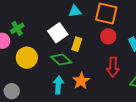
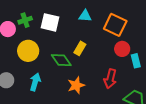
white square: (58, 33) -> (50, 22), moved, turned 36
red circle: (108, 36) -> (122, 49), moved
cyan arrow: (58, 85) -> (35, 82), moved

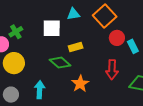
white square: (50, 22) -> (52, 28), moved
orange square: (115, 25) -> (105, 16), turned 35
yellow rectangle: (80, 48) -> (76, 47), turned 56
yellow circle: (28, 51) -> (14, 63), moved

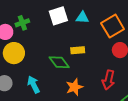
white square: (52, 28) -> (58, 16), moved, turned -30
cyan arrow: (40, 90) -> (33, 84), turned -42

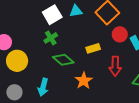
green cross: (22, 23) -> (51, 38), moved
yellow rectangle: (78, 50) -> (93, 48), moved
cyan arrow: (33, 84) -> (43, 87), turned -126

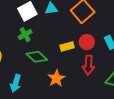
red circle: (120, 34) -> (87, 42), moved

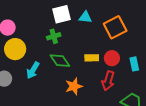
cyan arrow: (16, 83) -> (33, 70), moved

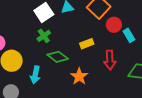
red circle: (112, 58) -> (114, 25), moved

